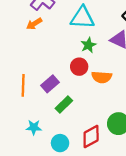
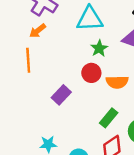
orange line: (23, 85) -> (28, 60), moved
green rectangle: (64, 105) -> (109, 118), moved

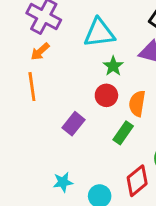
orange semicircle: (117, 82) -> (137, 104), turned 105
green rectangle: (109, 118) -> (123, 133), moved

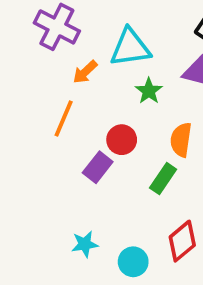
orange arrow: (40, 51) -> (85, 72), moved
orange line: (32, 87) -> (64, 119), moved, turned 32
red circle: (106, 95) -> (122, 140), moved

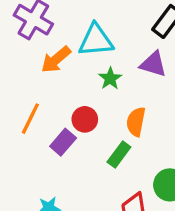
orange arrow: (85, 72) -> (56, 60), size x1.4
orange line: (64, 119) -> (30, 119), moved

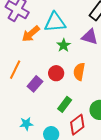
red circle: (85, 119) -> (56, 73), moved
green rectangle: (119, 155) -> (65, 104), moved

